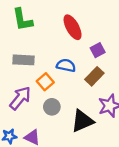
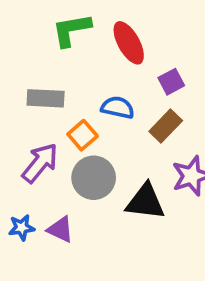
green L-shape: (22, 20) -> (71, 30), moved, turned 90
gray circle: (52, 107) -> (94, 178), size x1.5
black triangle: (82, 121) -> (145, 202), turned 30

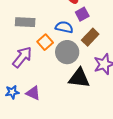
purple square: (171, 82) -> (82, 14), moved
gray circle: (94, 178) -> (67, 52), moved

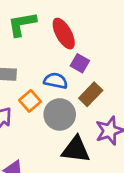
purple square: (82, 14) -> (80, 63), turned -32

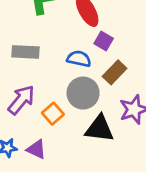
orange square: (30, 101) -> (53, 114), moved

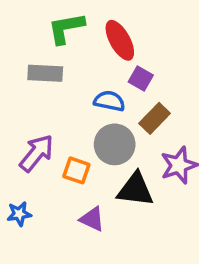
gray rectangle: (25, 52) -> (45, 73), moved
orange square: (53, 114) -> (76, 170), turned -30
purple triangle: (36, 149) -> (92, 219), moved

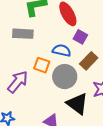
orange square: (76, 170) -> (42, 65), moved
black triangle: (135, 190) -> (77, 104), turned 30

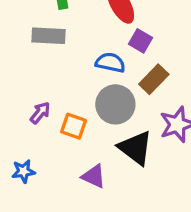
orange square: (42, 65) -> (74, 126), moved
purple arrow: (18, 82) -> (40, 113), size x0.6

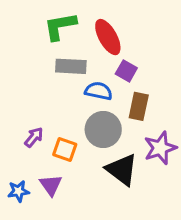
gray rectangle: (48, 36) -> (71, 66), moved
brown rectangle: (154, 79) -> (139, 106), turned -32
purple triangle: (94, 176) -> (51, 185), moved, turned 30

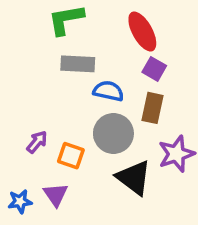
red ellipse: (108, 37) -> (142, 32), moved
purple square: (126, 71) -> (154, 69), moved

